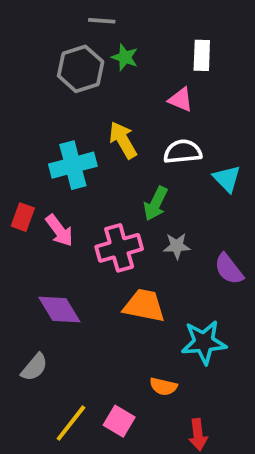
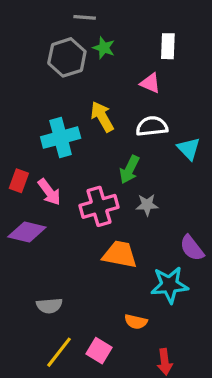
purple semicircle: (229, 269) -> (192, 248), moved
purple diamond: (59, 309) -> (27, 232), moved, turned -45
gray semicircle: (34, 367) -> (49, 306), moved, turned 45

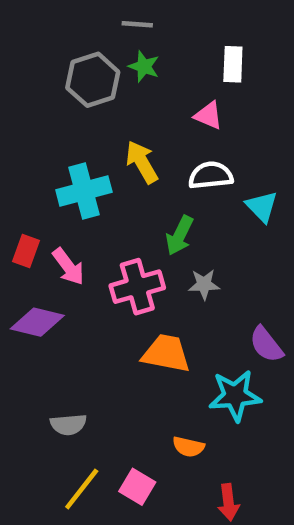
gray line: (85, 17) -> (137, 24), moved

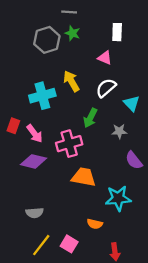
white semicircle: (211, 175) -> (106, 88), turned -35
gray star: (204, 284) -> (119, 131), moved
purple diamond: (37, 322) -> (33, 161), moved
purple semicircle: (266, 344) -> (134, 160), moved

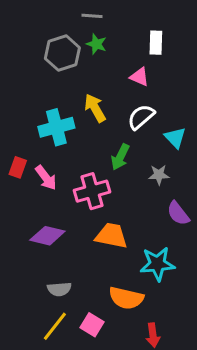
purple diamond: (33, 161) -> (47, 236), moved
gray semicircle: (35, 213) -> (59, 289), moved
orange semicircle: (95, 224) -> (126, 298), size x1.6

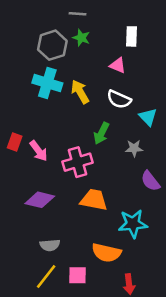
white semicircle: (141, 117) -> (119, 99), turned -115
cyan cross: (56, 127) -> (47, 83), moved, turned 32
pink square: (92, 325) -> (78, 275), turned -30

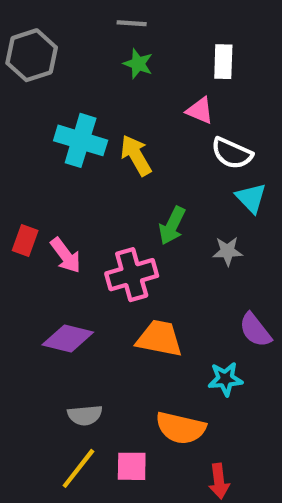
gray hexagon: (52, 45) -> (32, 55), moved
white semicircle: (119, 99) -> (232, 153), moved
purple semicircle: (150, 181) -> (255, 330), moved
cyan star: (133, 224) -> (225, 379), size x0.7

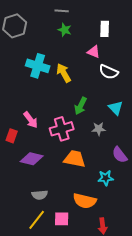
cyan triangle: (251, 198) -> (116, 108), moved
red rectangle: (25, 241) -> (12, 136), moved
gray star: (228, 251) -> (99, 129), moved

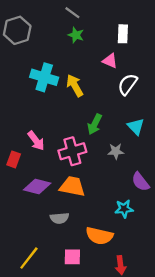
gray line: (62, 11) -> (72, 13), turned 32
white semicircle: (109, 72) -> (128, 84), turned 102
orange trapezoid: (75, 159) -> (72, 186), moved
gray semicircle: (40, 195) -> (59, 218), moved
yellow line: (37, 220) -> (29, 258), moved

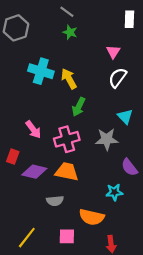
white rectangle: (123, 34) -> (129, 19), moved
pink triangle: (110, 61) -> (113, 52), moved, turned 40
green arrow: (95, 124) -> (79, 107), moved
gray star: (116, 151) -> (107, 139), size x1.5
red rectangle: (14, 159) -> (13, 157), moved

